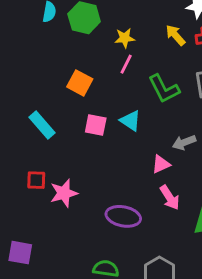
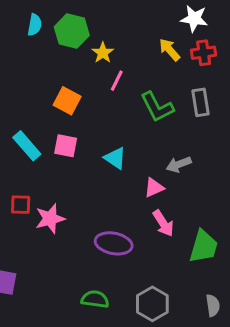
yellow star: (125, 38) -> (103, 53), moved, turned -30
cyan triangle: (130, 121) -> (115, 158), moved
pink square: (96, 125) -> (66, 146), moved

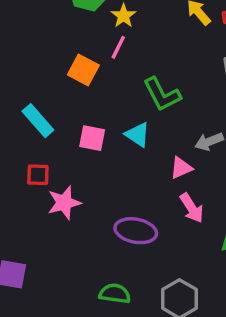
pink line: (117, 81) -> (118, 47), moved
green L-shape: (157, 107) -> (162, 94), moved
pink square: (66, 146) -> (92, 138), moved
red square: (21, 205) -> (38, 175), moved

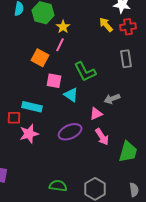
cyan rectangle: (38, 121) -> (32, 107), moved, turned -36
pink square: (92, 138) -> (54, 81), moved
purple ellipse: (136, 231) -> (70, 132), moved, turned -35

